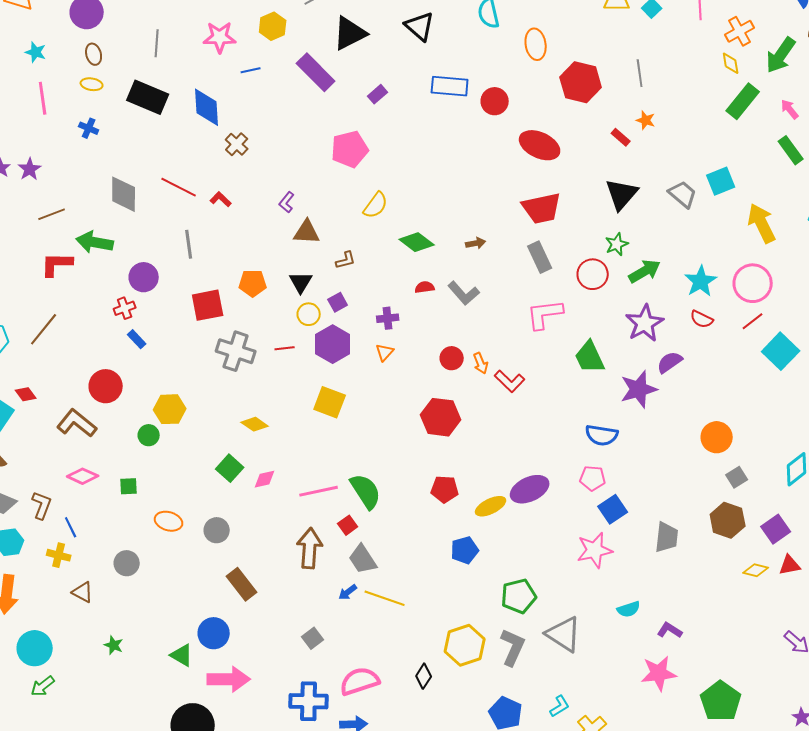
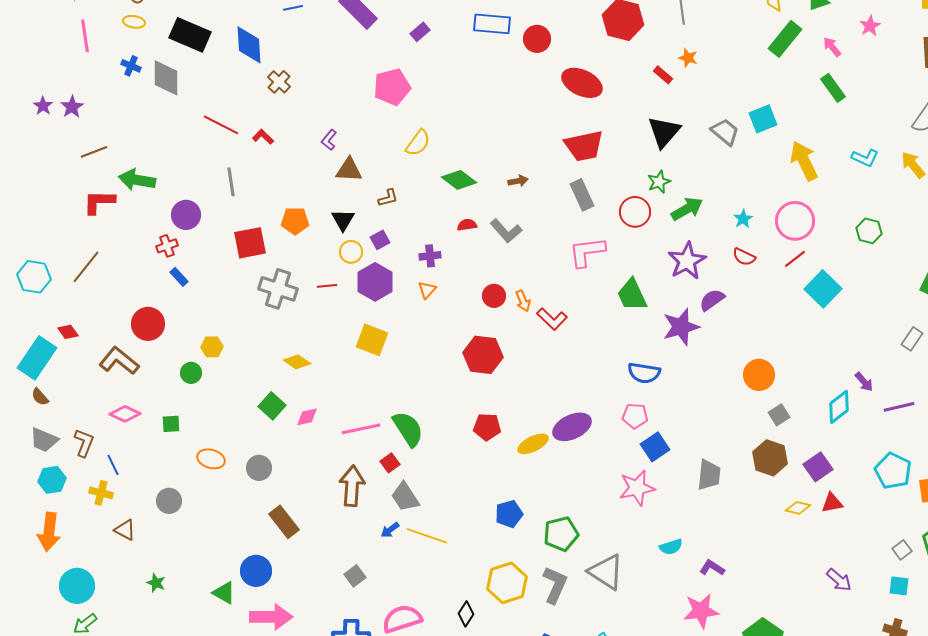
gray diamond: (124, 194) -> (166, 78), moved
cyan star: (701, 281) -> (743, 219), size x0.6
yellow hexagon: (170, 409) -> (212, 347), size x0.7
blue pentagon: (465, 550) -> (509, 514), moved

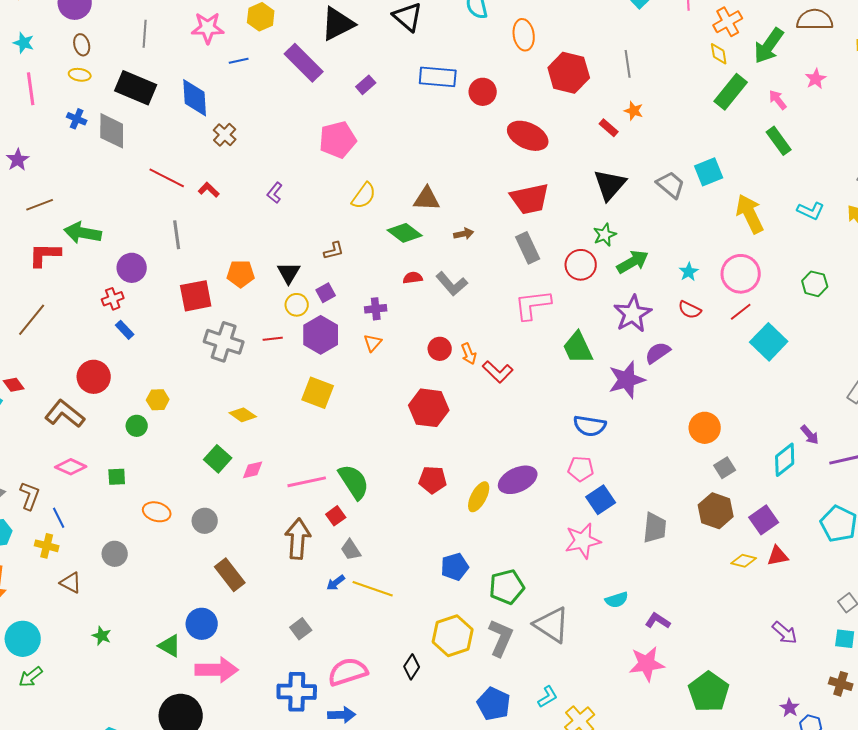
brown triangle: (349, 170) -> (427, 199), moved
yellow ellipse: (533, 444) -> (479, 497), turned -36
gray trapezoid: (405, 497) -> (351, 550), size x0.7

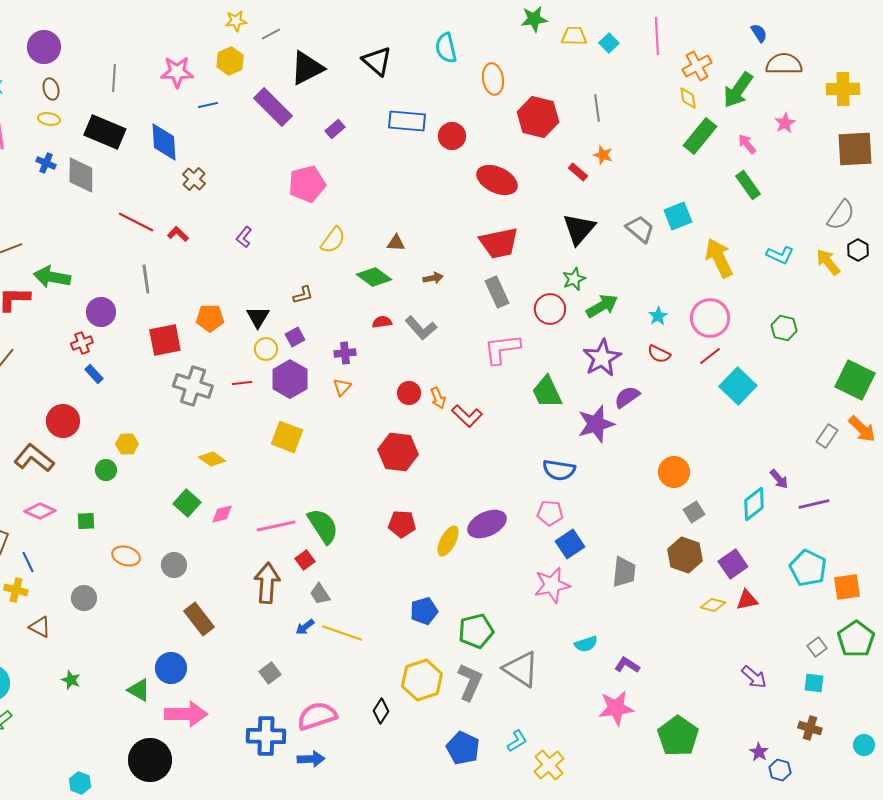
brown triangle: (427, 199) -> (396, 243), size x0.7

